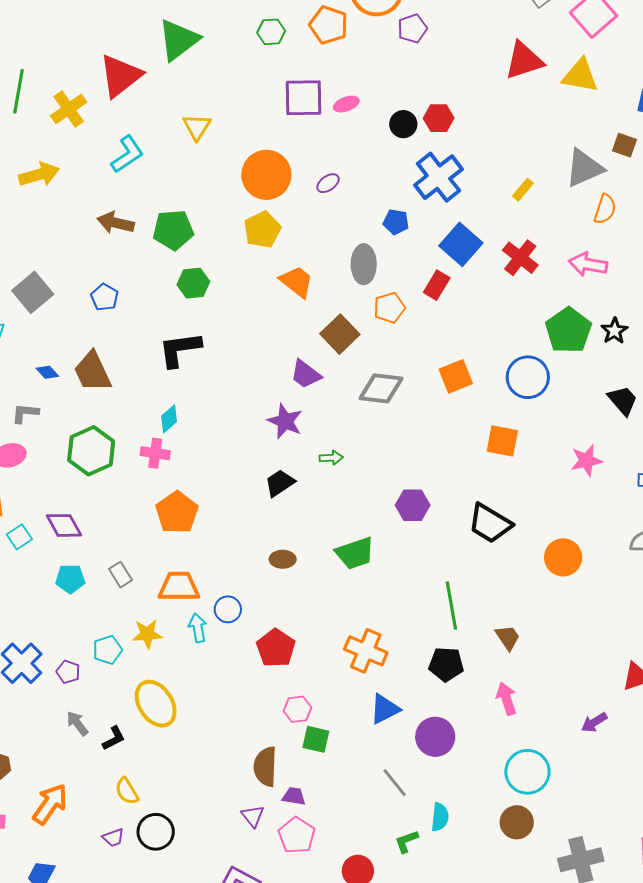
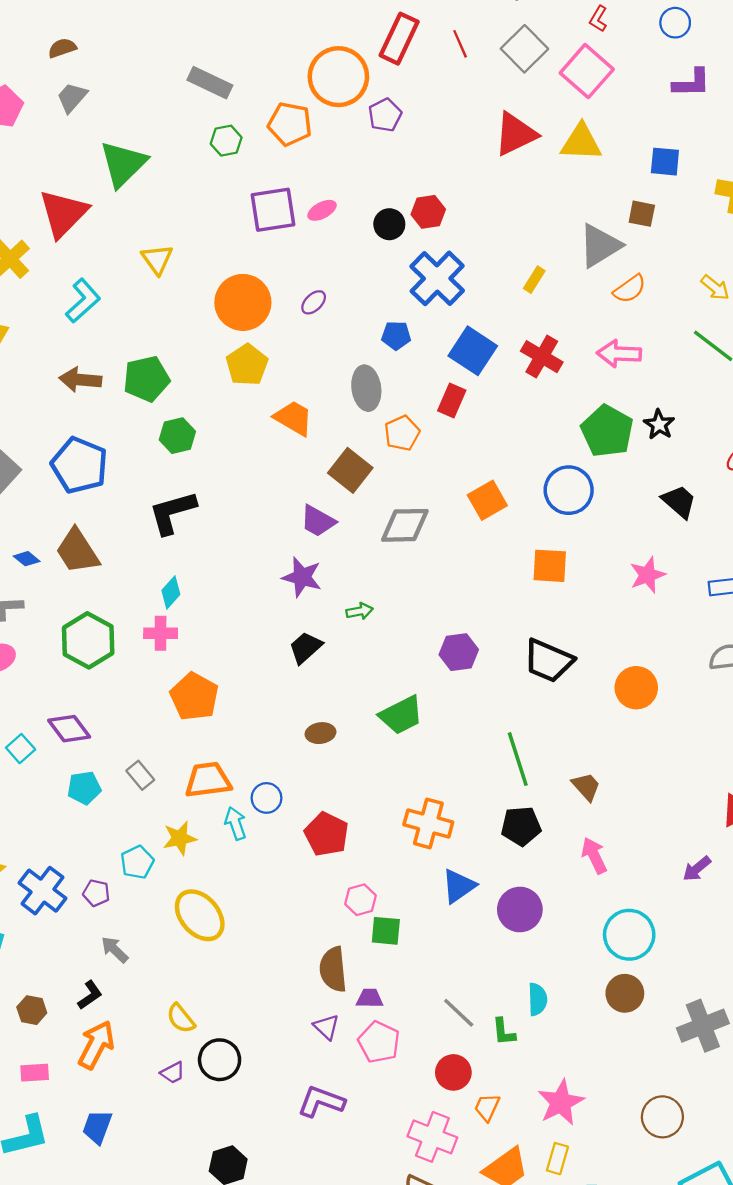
orange semicircle: (605, 209) -> (630, 289), turned 44
blue pentagon: (105, 297) -> (79, 465), size x1.8
black L-shape: (114, 738) -> (90, 995), moved
gray line: (395, 783) -> (459, 1013), moved
green L-shape: (407, 841) -> (504, 1032), turned -68

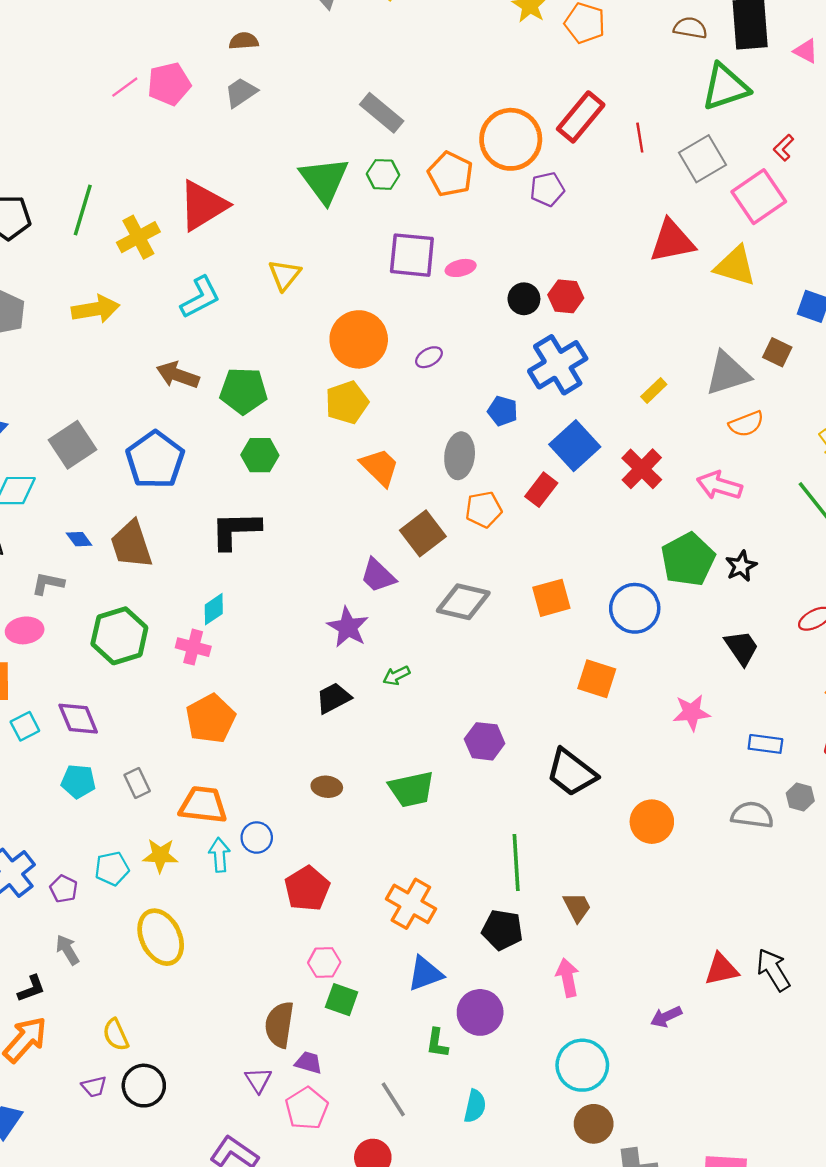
green triangle: (123, 164) -> (324, 180), moved, turned -36
green arrow: (360, 611) -> (396, 676), turned 150
brown circle: (625, 993) -> (594, 1124), moved
green L-shape: (504, 1032) -> (437, 1043), moved

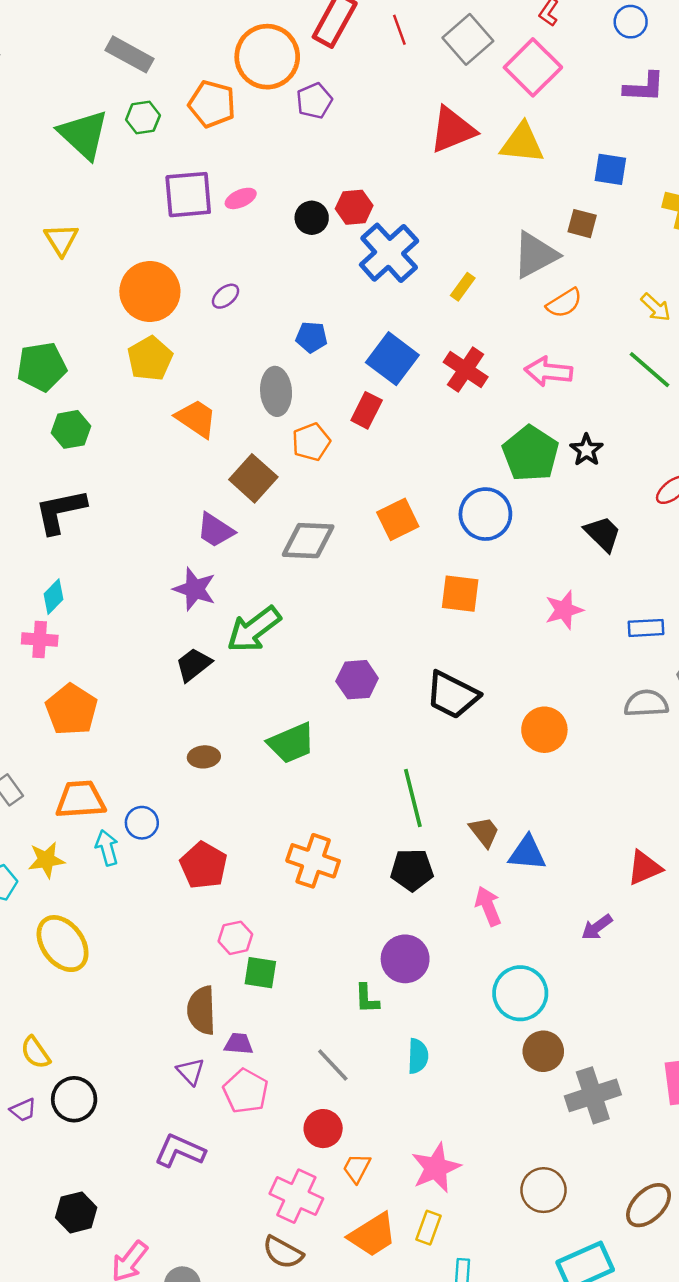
blue cross: (558, 365) -> (389, 253), moved
green arrow: (396, 676) -> (254, 629), size x2.0
blue triangle: (425, 974) -> (527, 853), moved, turned 36

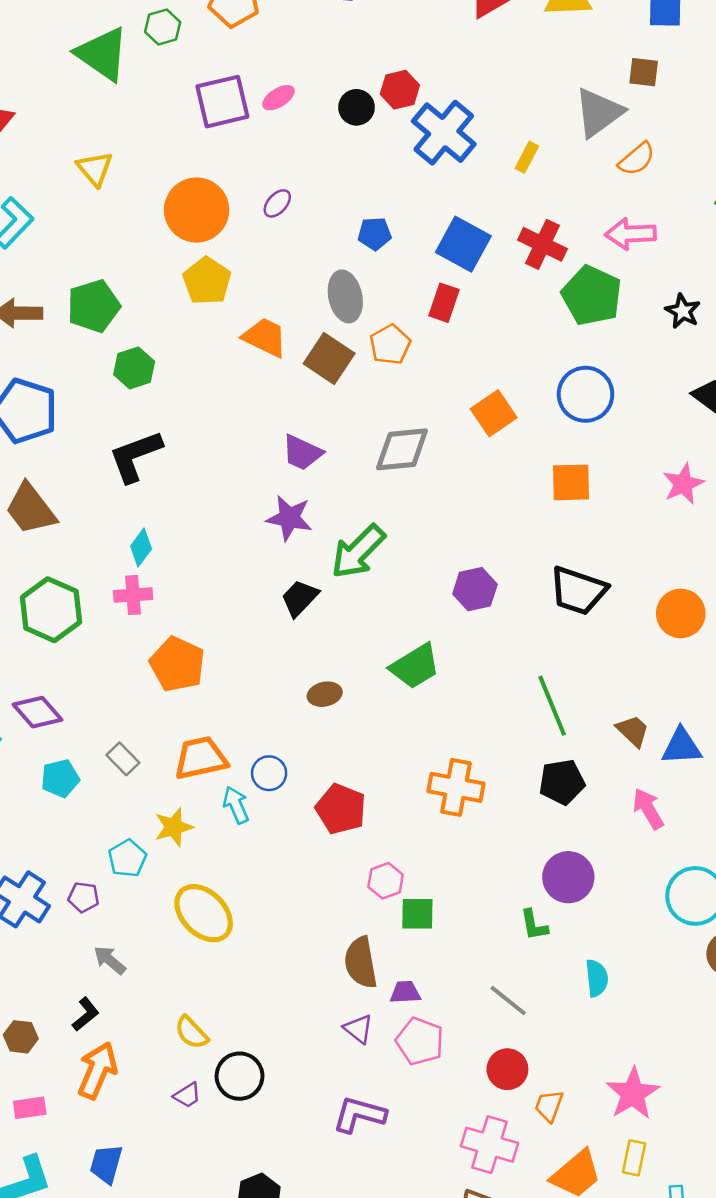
green pentagon: (531, 453) -> (592, 296), moved
brown square: (253, 478) -> (329, 358), moved

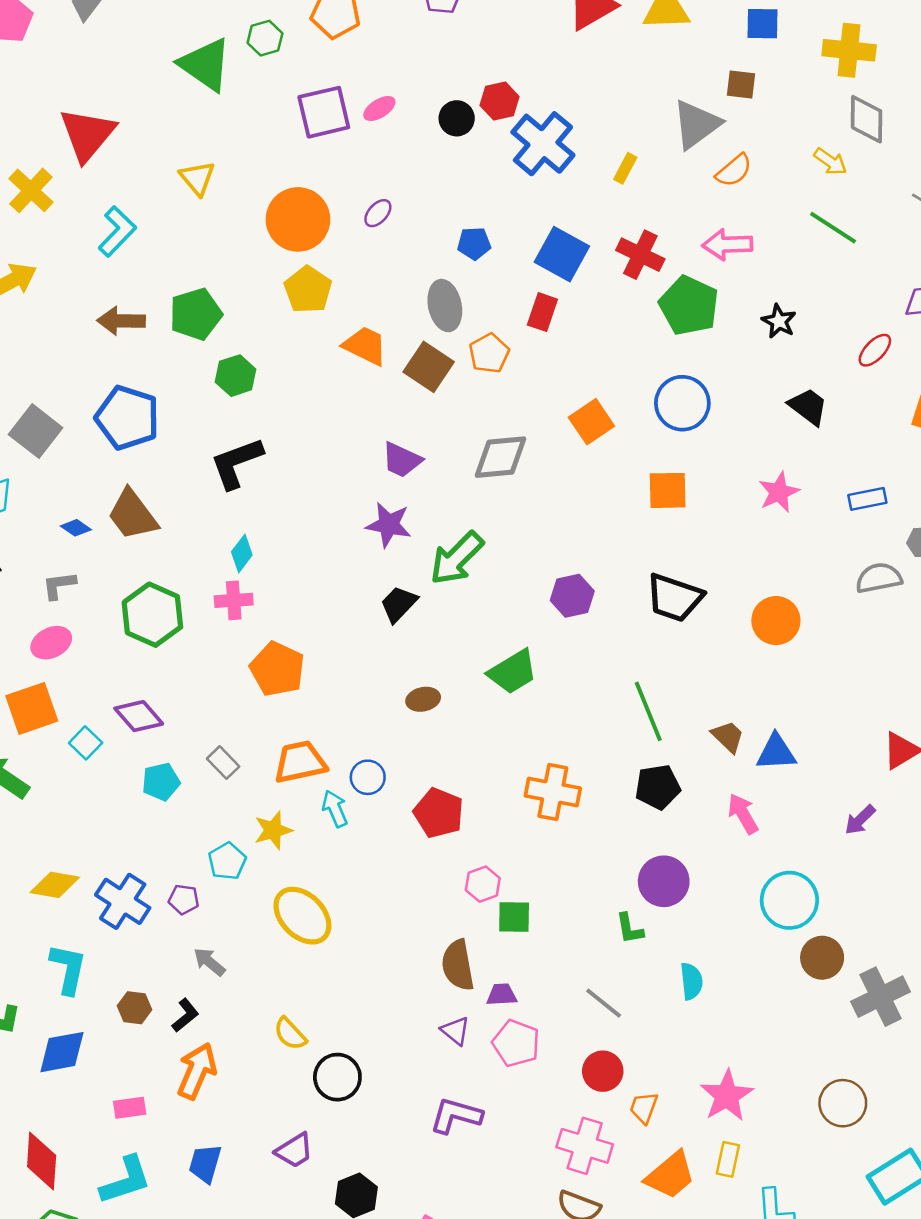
brown hexagon: (21, 1037) -> (134, 1008), moved
purple trapezoid: (187, 1095) -> (294, 1151), moved, size x1.4

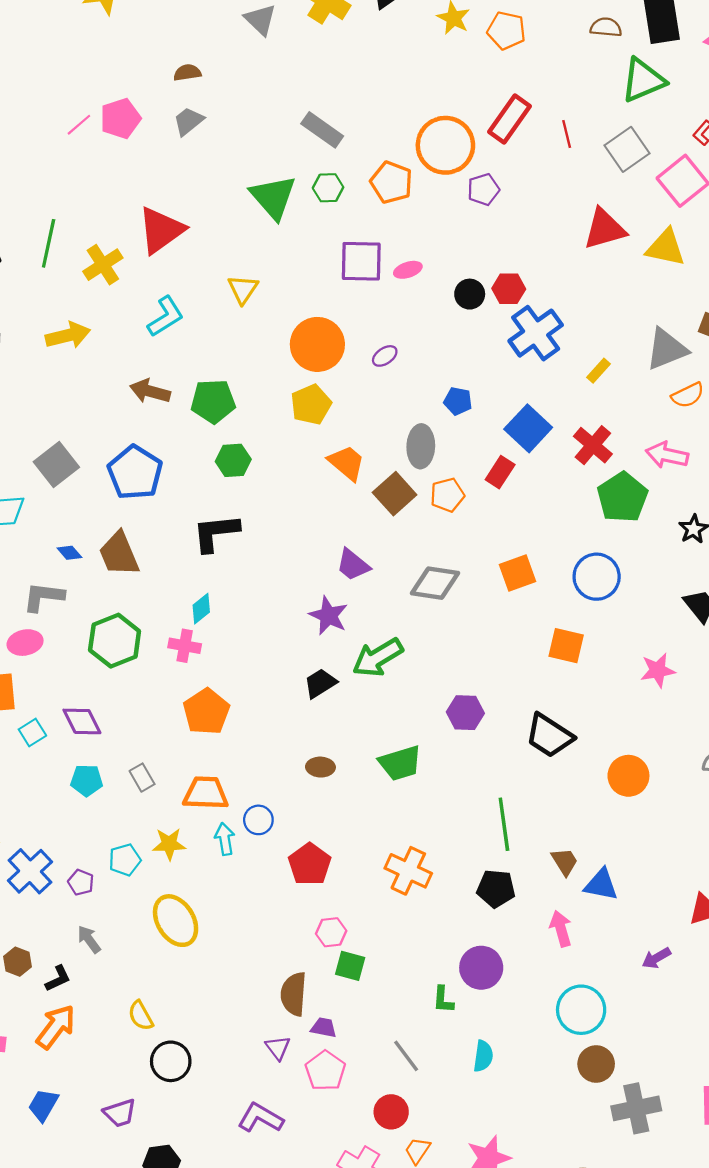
gray L-shape: (59, 585) -> (43, 597), size x1.4

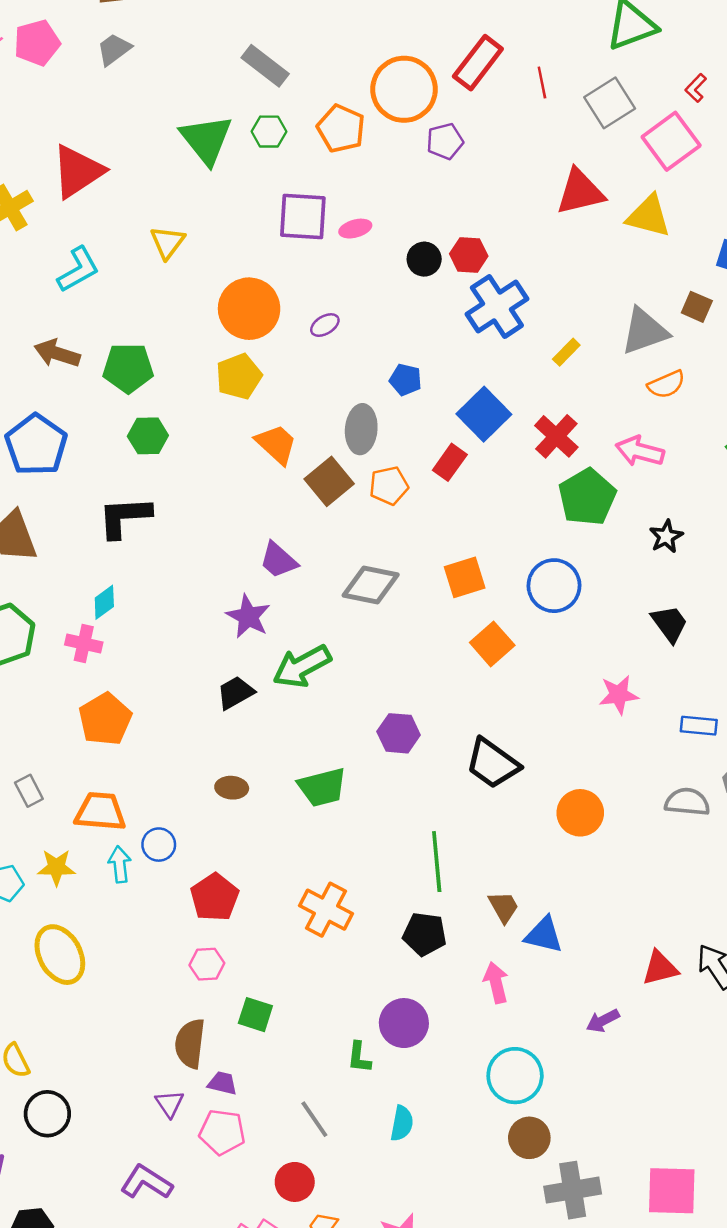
orange square: (566, 646) -> (492, 644), moved, turned 33
pink hexagon: (331, 932) -> (207, 964), moved
pink pentagon: (325, 1071) -> (222, 1132), turned -30

